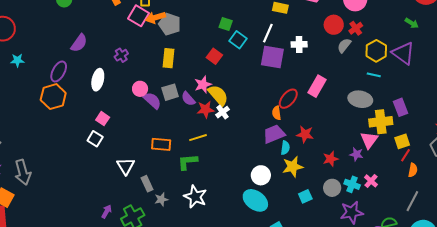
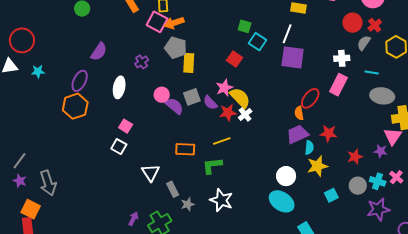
gray pentagon: (170, 24) -> (176, 48), moved
white cross: (299, 44) -> (342, 58), moved
cyan line: (374, 75) -> (372, 72), moved

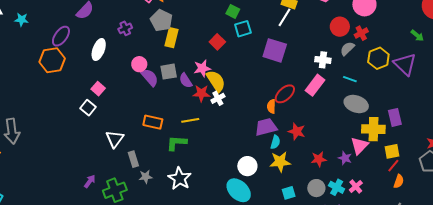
white line: (287, 34) -> (284, 17), moved
cyan square: (258, 42) -> (243, 29), turned 30

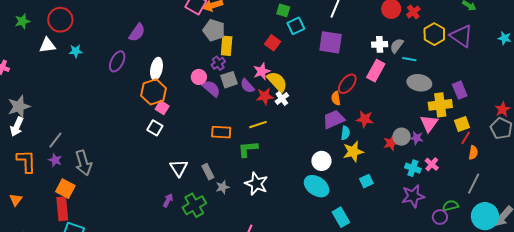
purple cross: (125, 28) -> (218, 63), moved
gray semicircle: (347, 49) -> (397, 46), moved
orange hexagon: (52, 60) -> (153, 92), moved
white triangle: (115, 139) -> (179, 168), moved
gray circle: (316, 188) -> (402, 137), moved

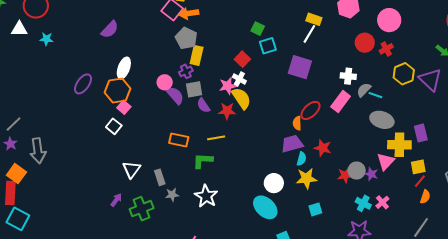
gray semicircle: (397, 46) -> (364, 90), moved
purple ellipse: (117, 61) -> (83, 84), moved
purple semicircle: (247, 86) -> (203, 105), moved
white cross: (282, 99) -> (239, 79), moved, turned -32

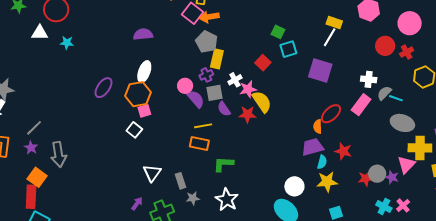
purple semicircle: (110, 29) -> (143, 34), moved, turned -138
white cross: (239, 79) -> (235, 80), moved, turned 32
pink square: (124, 107) -> (144, 111), turned 32
yellow line: (216, 138) -> (203, 126), moved

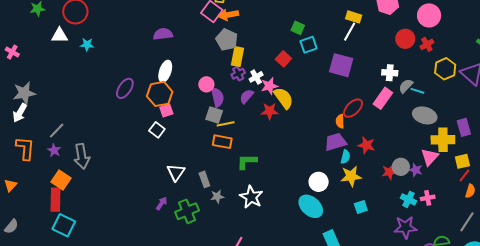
purple cross: (206, 75) -> (238, 74), moved
gray square: (215, 93) -> (214, 115), moved, turned 30
purple semicircle: (196, 99) -> (217, 97), turned 30
purple semicircle: (224, 109) -> (247, 96), moved, turned 77
pink cross: (403, 205) -> (428, 198), turned 32

